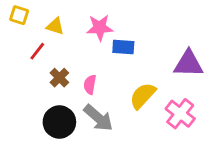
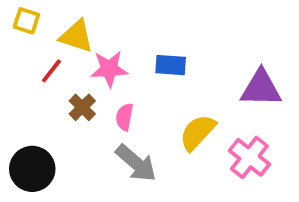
yellow triangle: (55, 26) -> (76, 36), size x1.4
pink star: (100, 28) -> (109, 69), moved
black circle: (59, 122) -> (32, 169), moved

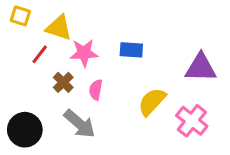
gray arrow: (136, 163) -> (80, 124), moved

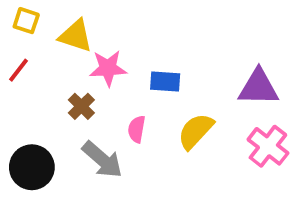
blue rectangle: (131, 50) -> (165, 82), moved
red line: (40, 54) -> (19, 70), moved
pink semicircle: (96, 90) -> (137, 129), moved
pink cross: (192, 121) -> (268, 146), moved

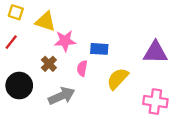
pink semicircle: (137, 129) -> (82, 68), moved
pink cross: (268, 146) -> (155, 102), moved, turned -30
gray arrow: (102, 160) -> (62, 96), turned -65
black circle: (32, 167) -> (19, 86), moved

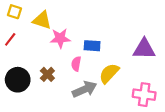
brown cross: (49, 64) -> (47, 74), moved
gray arrow: (62, 96) -> (85, 89), moved

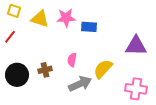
pink star: (60, 38) -> (66, 18), moved
blue rectangle: (92, 46) -> (89, 27), moved
brown cross: (47, 74) -> (45, 70), turned 32

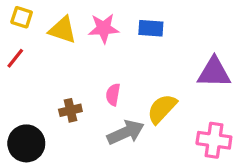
blue rectangle: (89, 27) -> (151, 28), moved
black circle: (17, 75) -> (26, 143), moved

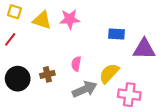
blue rectangle: (151, 28) -> (117, 34), moved
pink cross: (214, 140) -> (129, 95), moved
black circle: (26, 143) -> (18, 79), moved

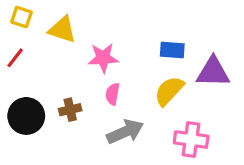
pink star: (70, 19) -> (103, 58), moved
yellow semicircle: (109, 73) -> (169, 91), moved

